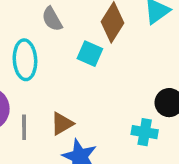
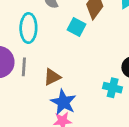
gray line: (24, 127) -> (24, 67), moved

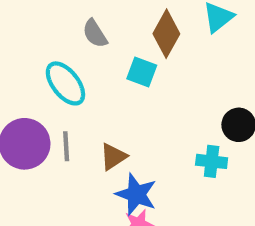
cyan ellipse: (28, 28) -> (65, 83), turned -32

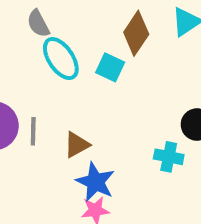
gray semicircle: (95, 34) -> (38, 24), moved
cyan ellipse: (65, 83) -> (61, 59), moved

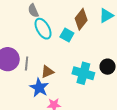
cyan cross: (169, 157) -> (83, 73), moved, size x1.5
blue star: (95, 182) -> (39, 88), moved

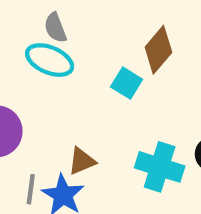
cyan ellipse: (43, 29) -> (50, 60), moved, turned -40
gray line: (27, 63) -> (31, 189), moved

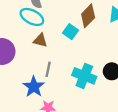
brown triangle: (82, 161) -> (40, 40), moved, turned 32
gray line: (31, 189) -> (48, 69), moved

